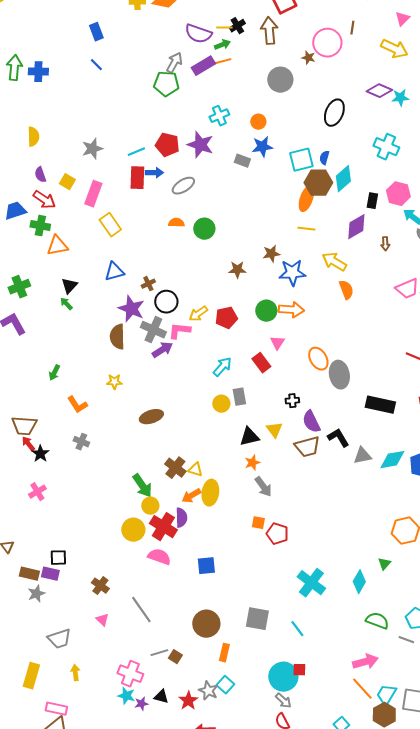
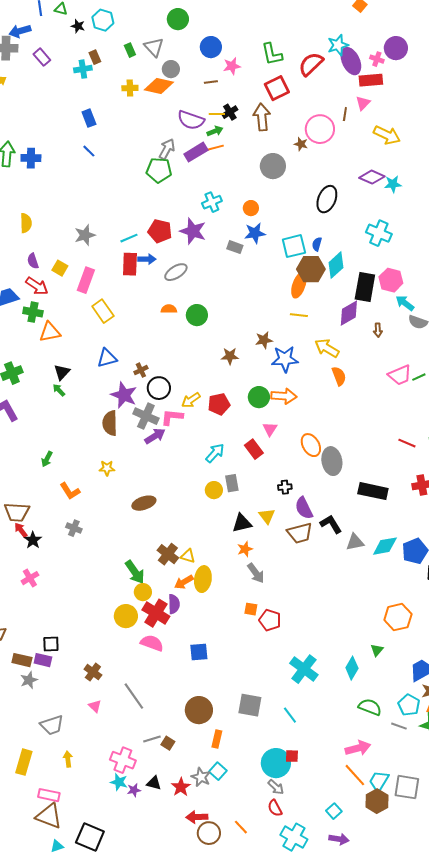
pink triangle: (402, 19) -> (363, 103), moved
black rectangle: (372, 201) -> (365, 287), size x1.8

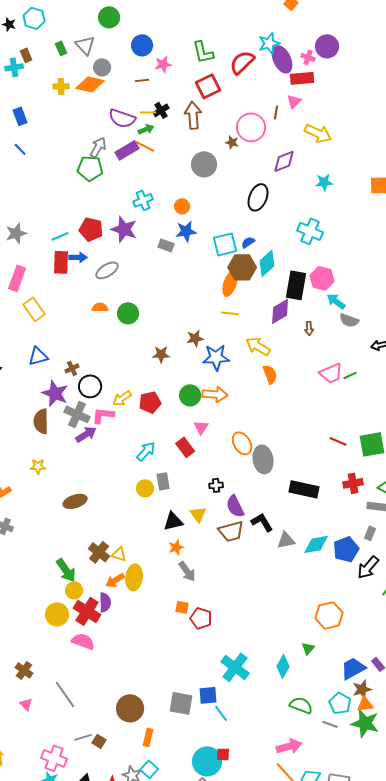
orange line: (214, 148) -> (145, 146), turned 42
purple diamond: (372, 177) -> (284, 161), moved, turned -45
blue semicircle: (317, 244) -> (248, 242), turned 40
blue square: (199, 652) -> (208, 695), moved

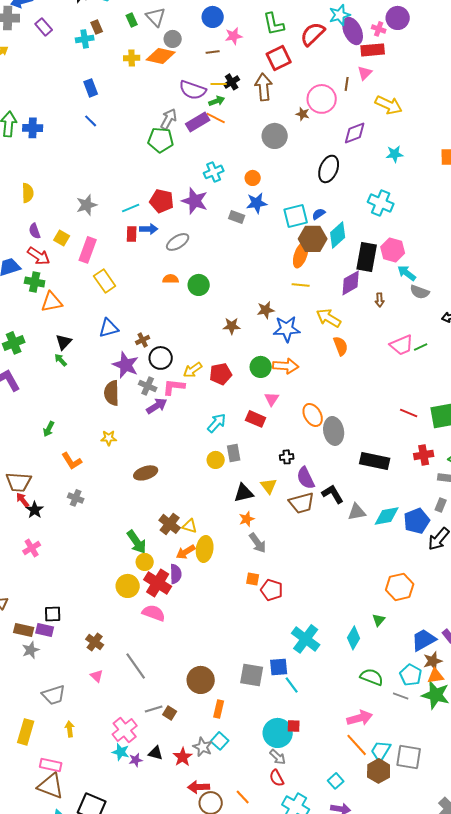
red rectangle: (61, 262) -> (132, 234), size x0.7
gray cross: (77, 414) -> (148, 386), size x0.7
red rectangle: (185, 447) -> (256, 419), turned -30
pink cross: (54, 758) -> (125, 730), turned 30

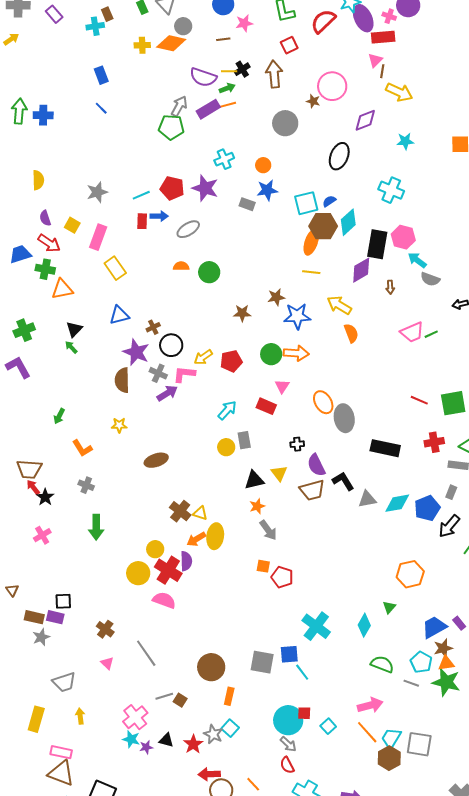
red square: (279, 58) -> (289, 45), size x0.7
brown line: (347, 84) -> (382, 71), moved
orange line: (216, 118) -> (226, 105), turned -42
green arrow: (137, 542) -> (96, 527), moved, turned 35
cyan square: (336, 781) -> (328, 726), moved

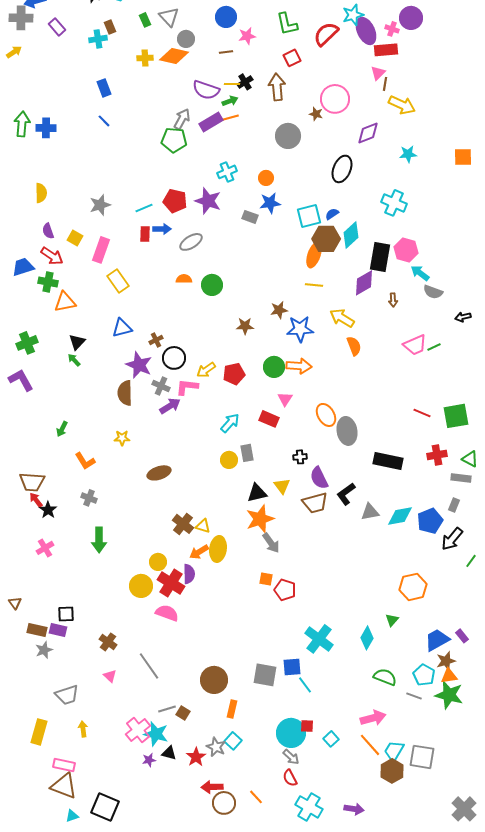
black L-shape: (343, 481) -> (346, 494), turned -95
orange star: (257, 506) -> (260, 519), size x1.8
cyan star: (131, 739) -> (156, 734), moved, size x1.4

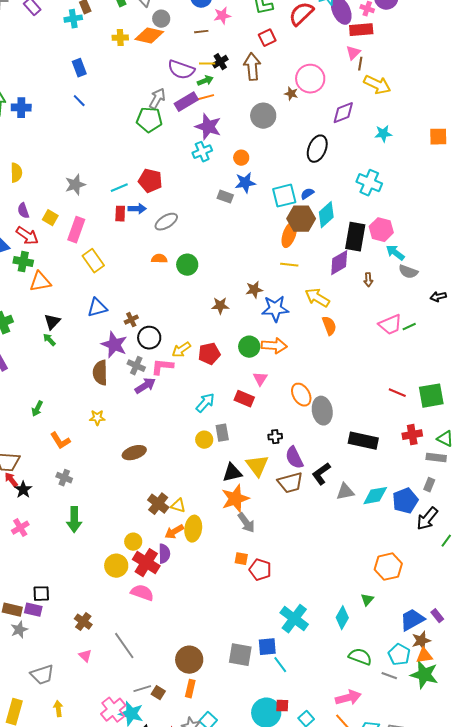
purple star: (208, 201) -> (208, 127), moved
yellow triangle: (282, 486) -> (257, 466), size x1.4
orange rectangle: (232, 709) -> (190, 689), moved

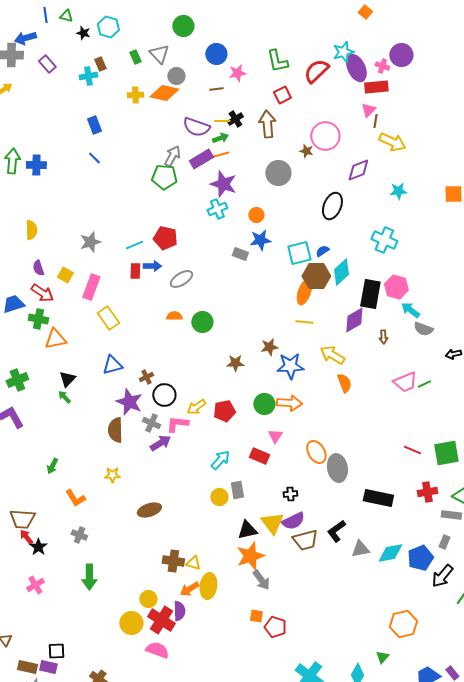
purple semicircle: (294, 458) -> (293, 521), moved, turned -90
brown cross: (158, 504) -> (173, 561), turned -30

